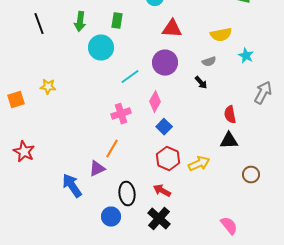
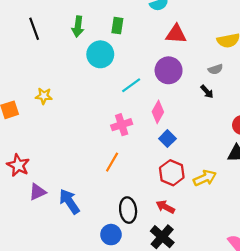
purple triangle: (97, 169) -> (37, 192), moved

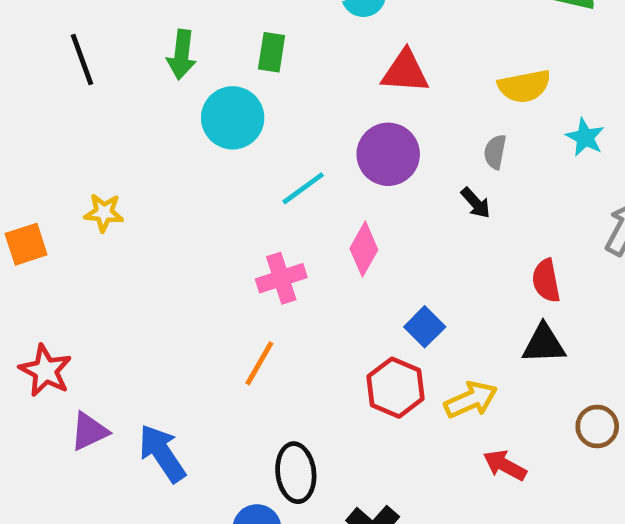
gray semicircle: (215, 69) -> (495, 152), turned 120
blue square: (167, 139) -> (425, 327), moved
red arrow: (165, 207) -> (505, 465), moved

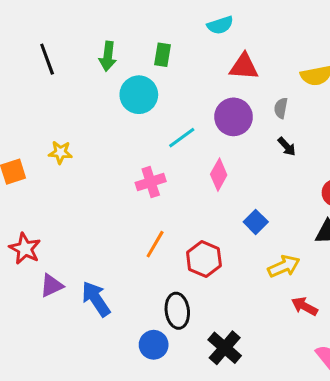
gray semicircle: (495, 152) -> (281, 108), moved
pink cross: (281, 278) -> (151, 182), moved
red hexagon: (395, 388) -> (204, 259), moved

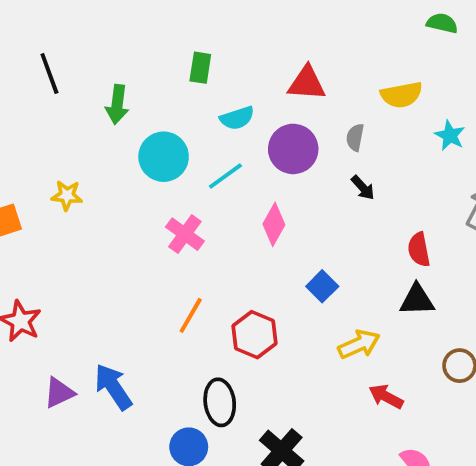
cyan semicircle: (220, 25) -> (237, 118), moved
green arrow: (108, 56) -> (117, 104), moved
cyan circle: (139, 95) -> (164, 157), moved
pink cross: (151, 182) -> (185, 234), turned -36
purple triangle: (52, 286) -> (59, 393), moved

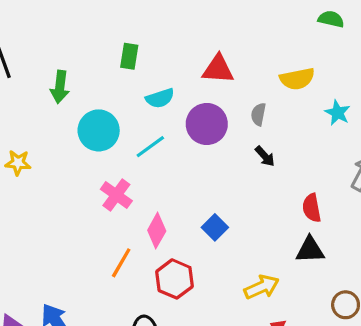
pink diamond: (274, 224) -> (157, 231), moved
blue square: (322, 286) -> (215, 227), moved

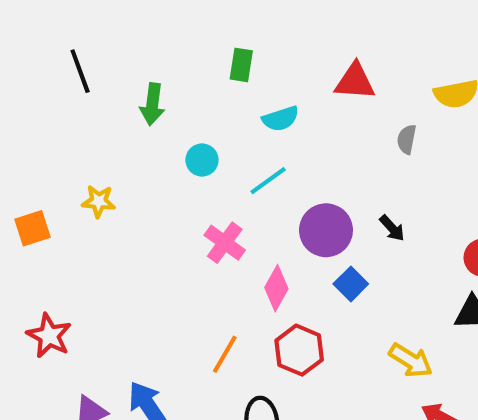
purple circle: (207, 124) -> (326, 230), moved
cyan circle: (99, 130) -> (202, 160), size x0.6
black arrow: (265, 156) -> (392, 228), moved
orange line: (121, 263) -> (225, 354), moved
yellow arrow: (262, 287) -> (411, 360), turned 56

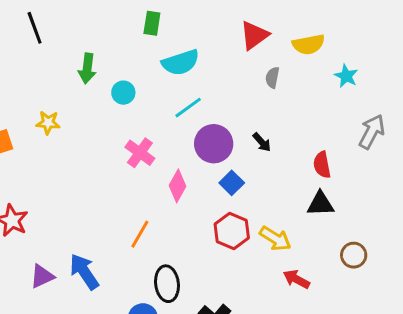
red triangle: (355, 81) -> (254, 35), moved, turned -40
green arrow: (152, 104) -> (87, 68), moved
cyan semicircle: (281, 119) -> (181, 62), size x1.4
cyan line: (268, 181) -> (188, 108), moved
red hexagon: (299, 350) -> (232, 231), moved

